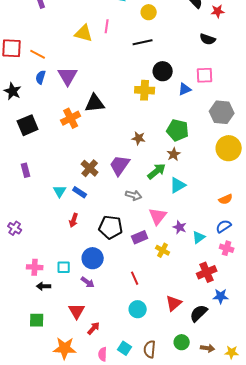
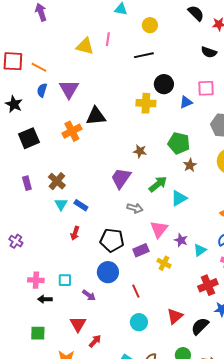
brown star: (174, 154) -> (190, 165), moved
brown cross: (90, 168) -> (57, 181), moved
blue circle: (93, 258) -> (108, 272), moved

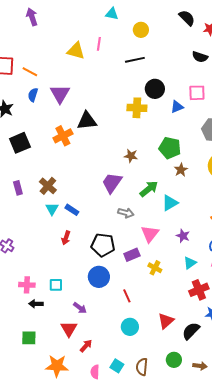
purple star: (181, 240) -> (183, 236), moved
cyan triangle: (200, 250) -> (190, 263), moved
purple arrow: (89, 295) -> (80, 308), moved

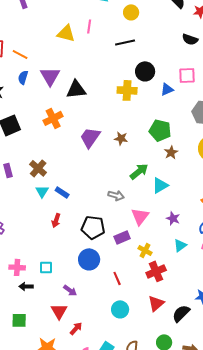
black triangle: (87, 121) -> (76, 89), moved
purple trapezoid: (112, 183) -> (90, 137), moved
red cross: (199, 290) -> (156, 271), moved

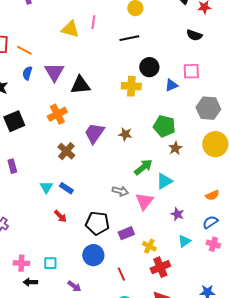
brown cross: (38, 168) -> (66, 151), moved
pink triangle: (140, 216) -> (144, 201), moved
red arrow: (56, 220) -> (60, 216), turned -64

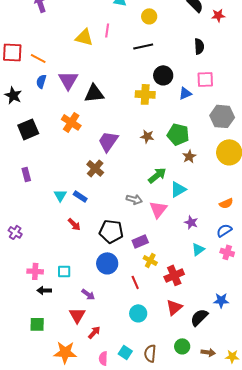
black semicircle: (194, 35) -> (199, 46), moved, turned -112
orange cross: (57, 114) -> (71, 122), turned -30
brown star: (125, 134) -> (147, 136), moved
brown cross: (66, 151) -> (95, 168), moved
yellow cross: (149, 246) -> (150, 260), moved

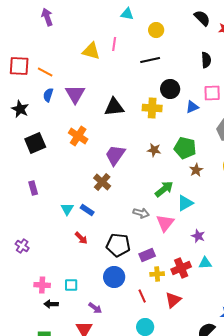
black triangle: (94, 93) -> (114, 107), moved
cyan triangle: (198, 249) -> (205, 263), turned 32
yellow cross: (150, 260) -> (157, 274), turned -32
red cross: (174, 275) -> (181, 268), moved
red triangle: (174, 307) -> (173, 300), moved

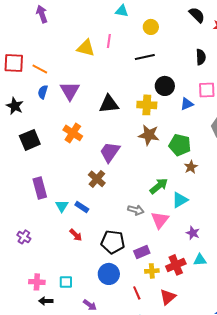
brown star: (154, 150) -> (149, 135), moved, size x1.5
purple rectangle: (33, 188) -> (40, 188), moved, size x1.5
purple cross: (22, 246) -> (24, 237), moved

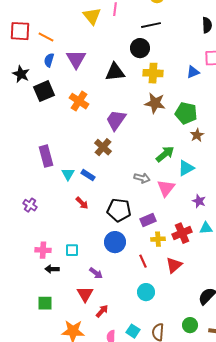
yellow triangle: (86, 48) -> (92, 16), turned 36
black circle: (165, 86) -> (140, 48), moved
black square: (30, 140) -> (44, 91), moved

